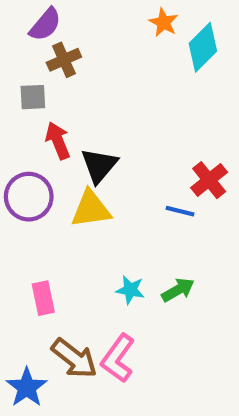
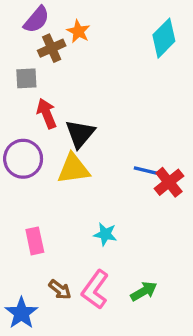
orange star: (163, 22) -> (78, 31), moved
red cross: (209, 180) -> (169, 182), moved
green arrow: (178, 290) -> (144, 291), moved
brown arrow: (74, 358) -> (60, 290), size x0.6

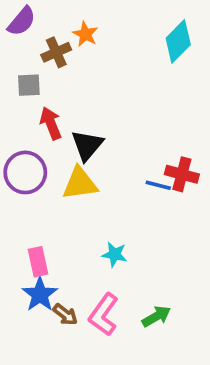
purple semicircle: (36, 20) -> (22, 21), moved
red cross: (169, 182) -> (182, 174), moved, turned -36
blue star: (21, 313) -> (40, 294), moved

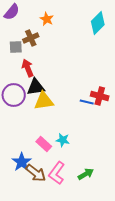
brown cross: (56, 52) -> (31, 38), moved
black triangle: (87, 145) -> (36, 87), moved, turned 42
pink rectangle: (38, 262) -> (44, 144), moved, turned -35
brown arrow: (65, 315) -> (36, 173), size x1.5

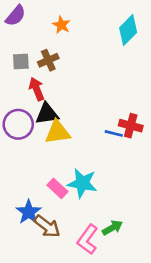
brown cross: (31, 38) -> (48, 60), moved
cyan star: (63, 140) -> (82, 183), size x1.6
pink L-shape: (57, 173) -> (88, 239), moved

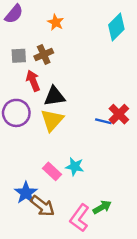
black triangle: (47, 114) -> (54, 96), moved
red cross: (131, 126) -> (119, 114), turned 30
yellow triangle: (57, 132) -> (52, 120), turned -40
cyan star: (82, 183) -> (75, 167), size x0.7

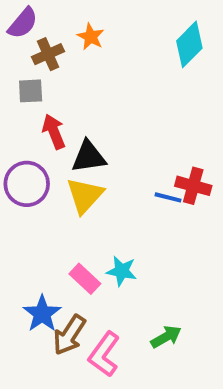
brown cross: (44, 55) -> (48, 54), moved
red cross: (119, 114) -> (193, 186), turned -30
brown arrow: (43, 206) -> (69, 335), turned 85
pink L-shape: (79, 218) -> (104, 354), moved

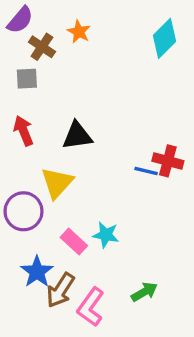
brown cross: (48, 54) -> (42, 47), turned -32
red arrow: (54, 132) -> (23, 131), moved
purple circle: (27, 184) -> (23, 211), moved
yellow triangle: (85, 195) -> (57, 183), moved

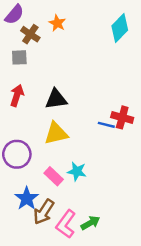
red arrow: (23, 131) -> (17, 95), turned 40
yellow triangle: (57, 183) -> (56, 133), moved, turned 35
green arrow: (144, 292) -> (90, 223), moved

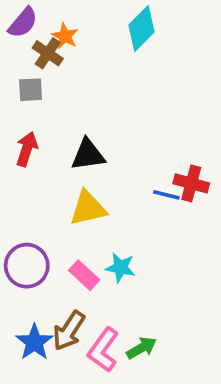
orange star: (57, 23) -> (65, 36), moved
cyan diamond: (120, 28) -> (142, 28), moved
purple circle: (17, 154) -> (27, 266), moved
blue star: (27, 198) -> (34, 342), moved

